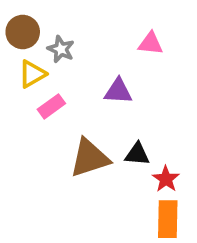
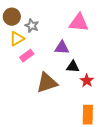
pink triangle: (151, 43) -> (79, 23), size x1.5
black triangle: (137, 154) -> (73, 67), moved
red star: (166, 179) -> (87, 81), moved

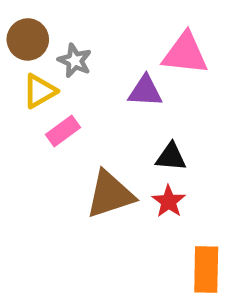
purple triangle: (62, 48) -> (145, 91), moved
red star: (87, 81) -> (169, 201), moved

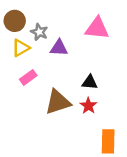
purple triangle: (145, 91) -> (59, 48), moved
pink rectangle: (63, 131) -> (28, 77), moved

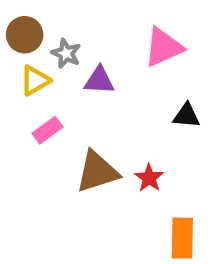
pink triangle: (97, 28) -> (164, 47), turned -30
black triangle: (90, 82) -> (186, 116), moved

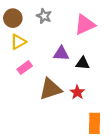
gray star: (66, 53) -> (44, 16), moved
purple triangle: (99, 80) -> (61, 54), moved
black triangle: (186, 116) -> (83, 63), moved

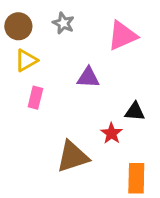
black triangle: (83, 63) -> (135, 112), moved
pink rectangle: (25, 68) -> (35, 98), turned -40
brown triangle: (50, 89) -> (73, 157), moved

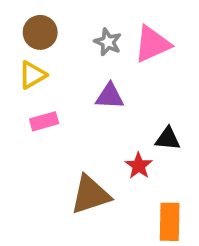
gray star: (63, 23) -> (108, 42), moved
brown circle: (18, 26) -> (40, 32), moved
pink rectangle: (35, 98) -> (44, 121), turned 60

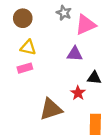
gray star: (108, 42) -> (64, 13), moved
yellow triangle: (32, 75) -> (28, 47), moved, turned 42
purple triangle: (110, 96) -> (75, 54), moved

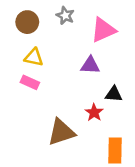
gray star: (64, 13) -> (65, 16), moved
pink rectangle: (25, 68) -> (30, 82), turned 40

